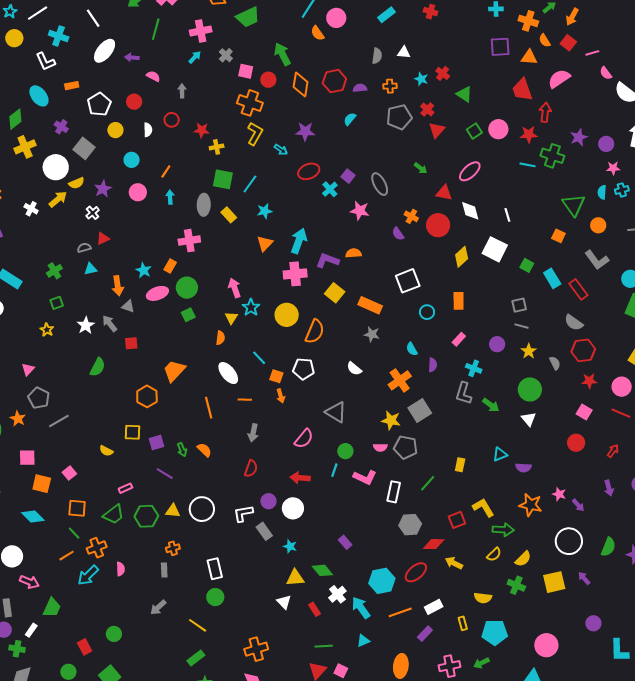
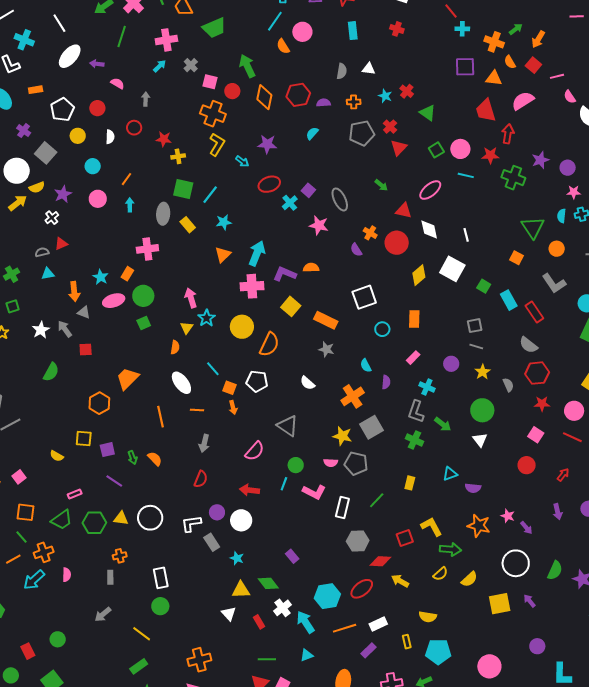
cyan rectangle: (386, 15) -> (353, 31), turned -60
cyan line: (528, 165) -> (466, 175), moved
green cross: (516, 585) -> (414, 440), moved

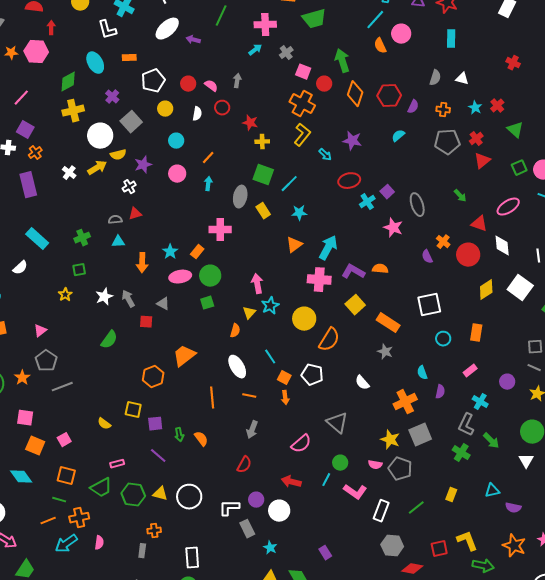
red cross: (397, 29) -> (513, 63), moved
pink semicircle: (117, 83) -> (211, 86), moved
purple semicircle: (323, 103) -> (413, 107), turned 112
gray triangle: (84, 312) -> (163, 304), moved
green line: (22, 537) -> (59, 500), turned -40

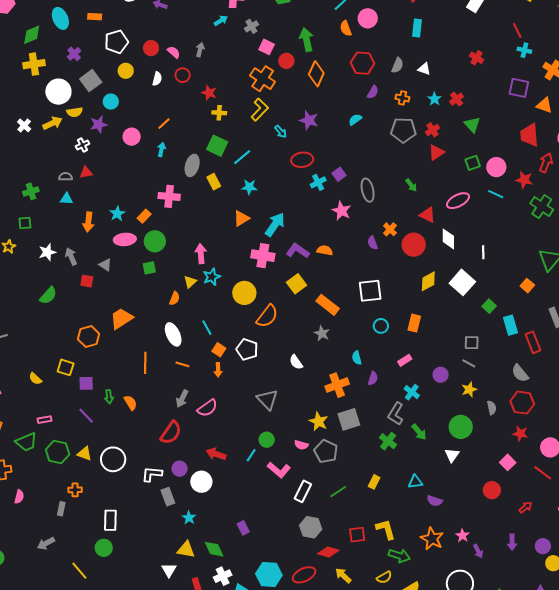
red hexagon: (389, 96) -> (363, 63), moved
cyan circle: (176, 141) -> (111, 102), moved
pink semicircle: (301, 444) -> (207, 408), moved
red semicircle: (244, 465) -> (171, 433), size x1.4

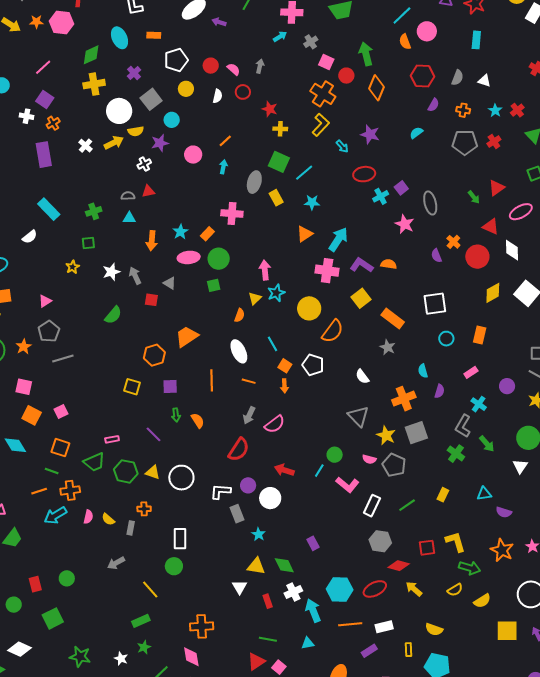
red triangle: (436, 152) -> (497, 188), moved
yellow semicircle: (35, 379) -> (108, 519), moved
purple square: (86, 383) -> (170, 386), moved
gray triangle: (267, 400) -> (358, 416), moved

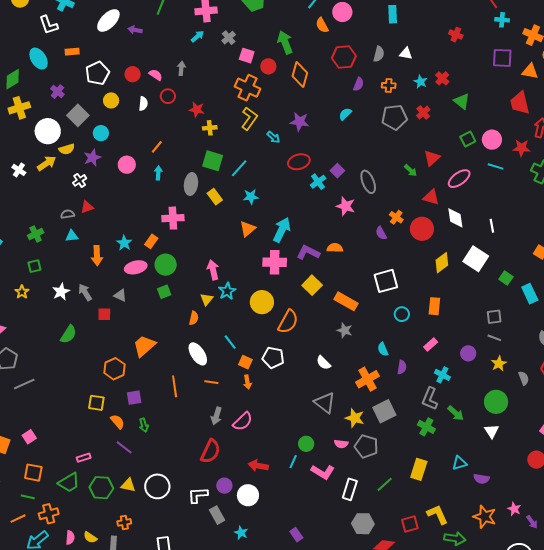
orange semicircle: (198, 421) -> (118, 422), moved
yellow rectangle: (443, 495) -> (419, 469), size x1.5

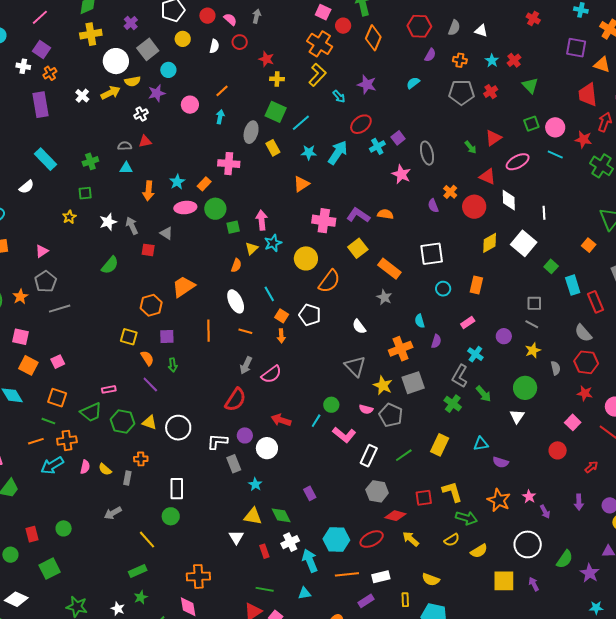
red ellipse: (299, 162) -> (361, 124), turned -30
cyan arrow: (282, 230) -> (338, 153), moved
green square: (164, 292) -> (233, 227), moved

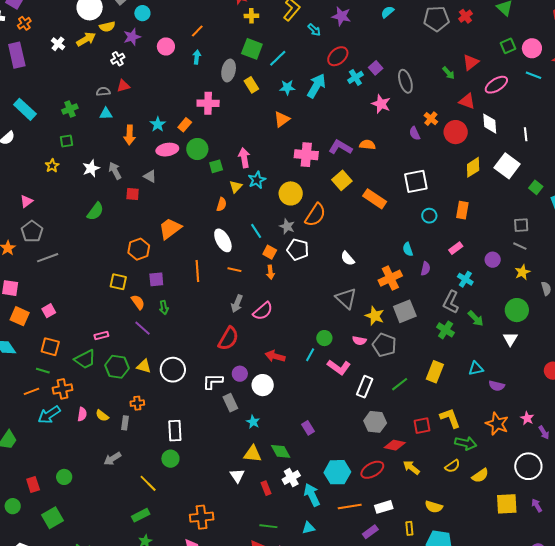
gray star: (384, 297) -> (287, 226), moved

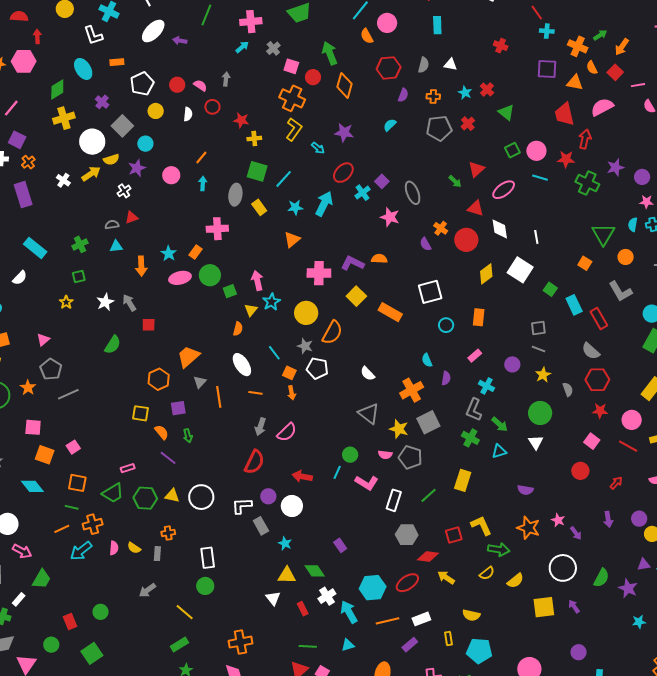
gray triangle: (150, 176) -> (200, 382), moved, turned 48
cyan triangle: (476, 368) -> (499, 451), moved

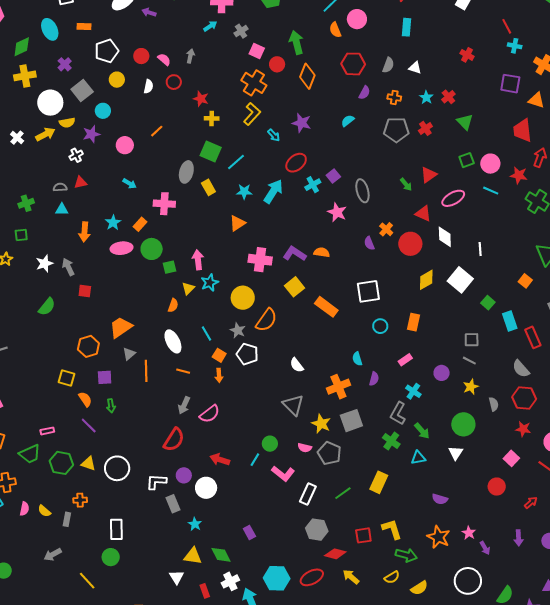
cyan arrow: (203, 183) -> (129, 184), moved, turned 112

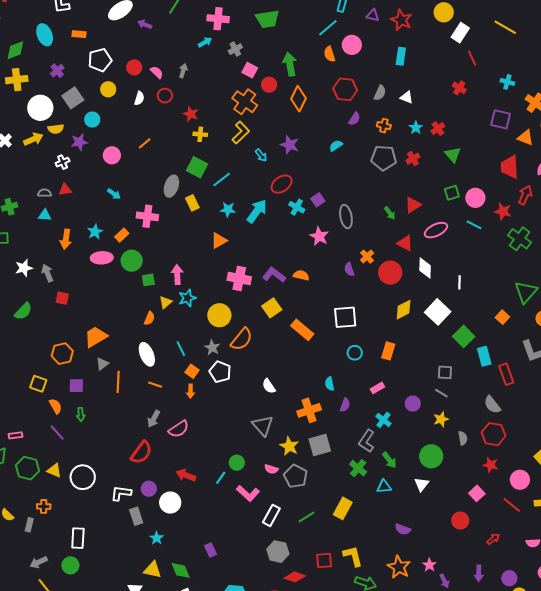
red line: (507, 26) -> (472, 58), moved
cyan cross: (313, 185) -> (297, 207), turned -35
green square: (488, 303) -> (464, 336), size x1.5
gray arrow: (53, 555) -> (39, 562), moved

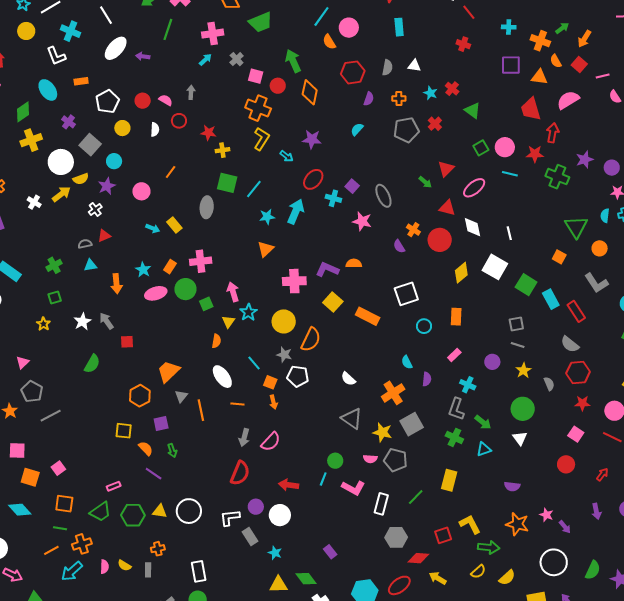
yellow rectangle: (192, 203) -> (174, 225), moved
pink cross: (147, 216) -> (201, 261), moved

